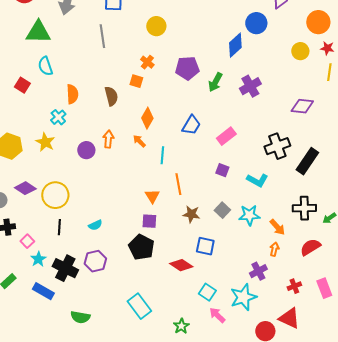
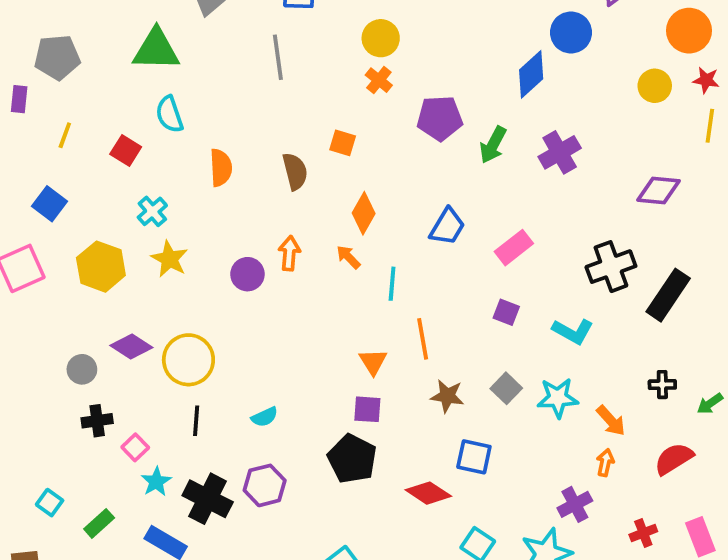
orange cross: (147, 62) -> (379, 80), moved
cyan cross: (58, 117) -> (152, 211), moved
black cross: (304, 208) -> (662, 385), size x0.6

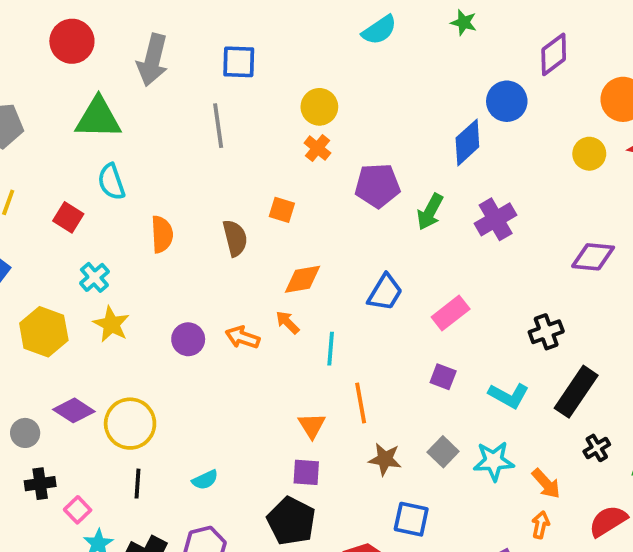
orange diamond: (364, 213) -> (302, 279), turned 51
orange arrow: (289, 253) -> (243, 337), moved, turned -76
black cross: (611, 267) -> (546, 332), size x0.7
black rectangle: (668, 295) -> (576, 392), moved
black cross: (662, 385) -> (597, 448), turned -30

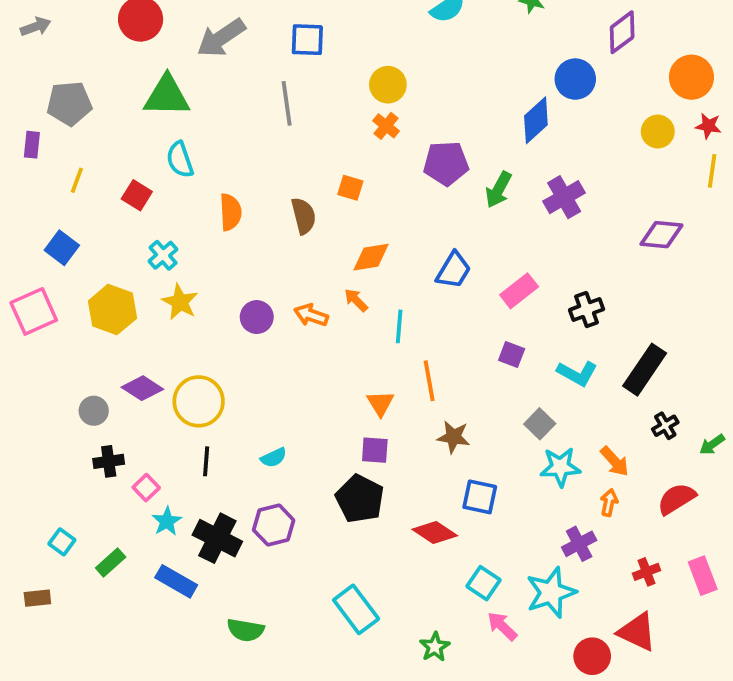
gray arrow: (153, 60) -> (221, 38), turned 42
black cross: (546, 332) -> (587, 310), moved
gray square: (443, 452) -> (540, 424), moved
cyan star: (494, 461) -> (560, 467), moved

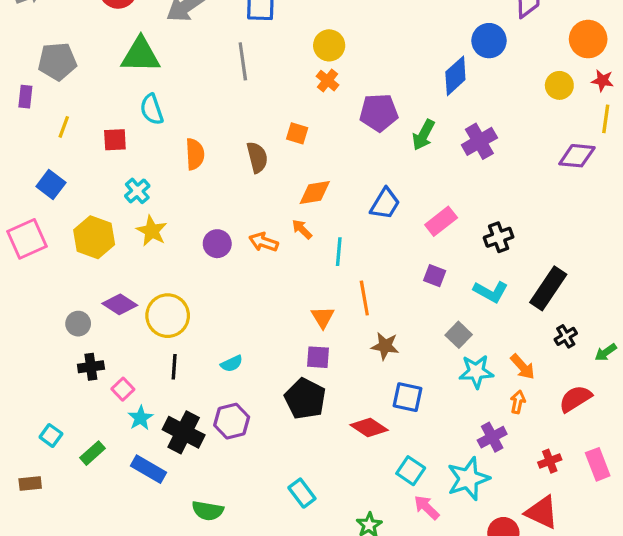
red square: (137, 195) -> (115, 140), turned -35
purple diamond: (661, 235) -> (577, 156), moved
cyan rectangle: (356, 609) -> (302, 493), size x0.7

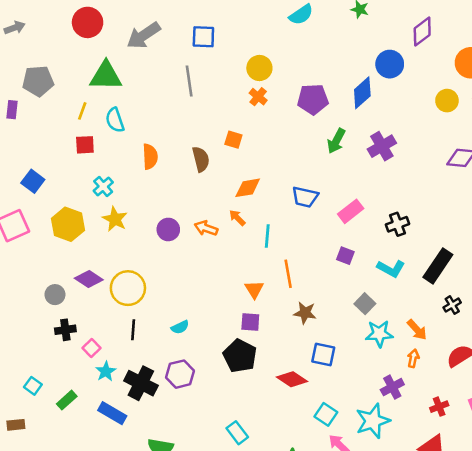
purple pentagon: (379, 113) -> (313, 99), moved
yellow line: (64, 127) -> (82, 111), moved
blue trapezoid: (385, 204) -> (305, 197), turned 72

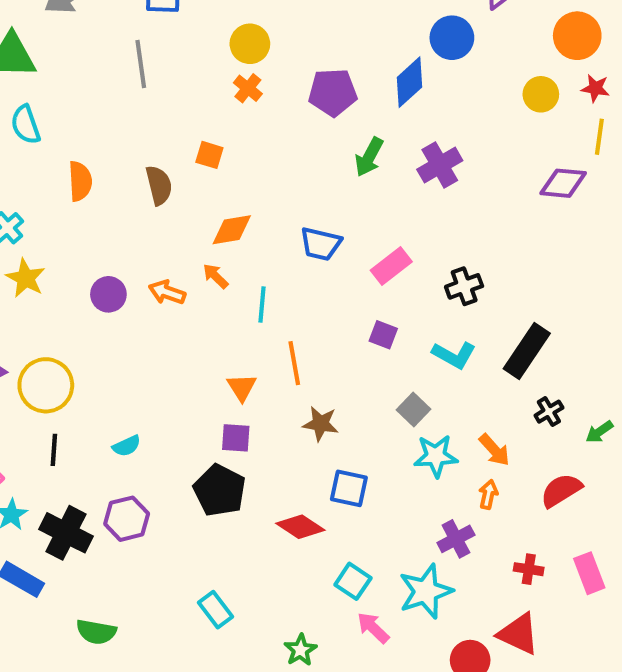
red cross: (439, 407) -> (529, 569), turned 30

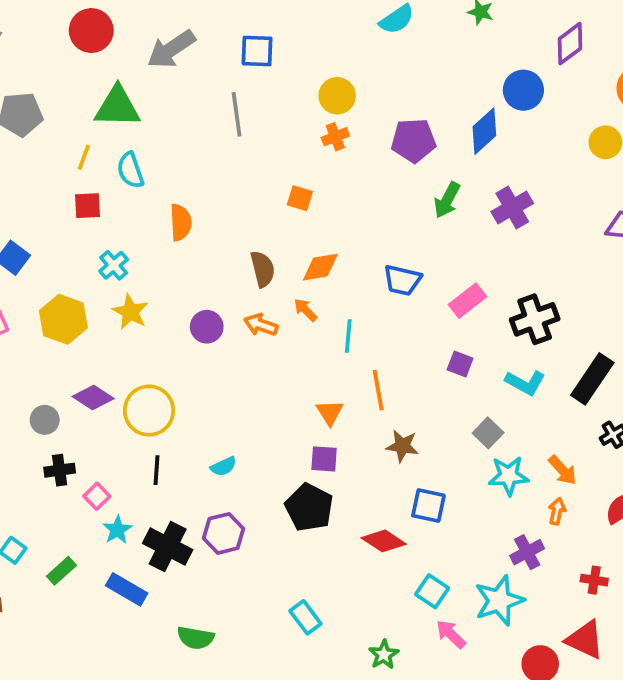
orange cross: (248, 88) -> (335, 137), turned 30
brown semicircle: (159, 185) -> (263, 269), moved
black cross: (464, 286) -> (535, 319), size x1.4

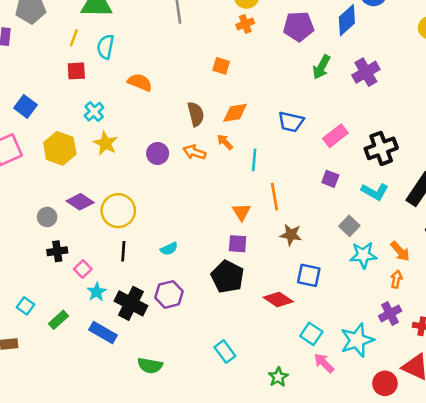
cyan semicircle: (130, 170) -> (106, 47), turned 30
orange semicircle: (181, 222) -> (140, 82), turned -65
purple cross: (527, 552) -> (390, 313), moved

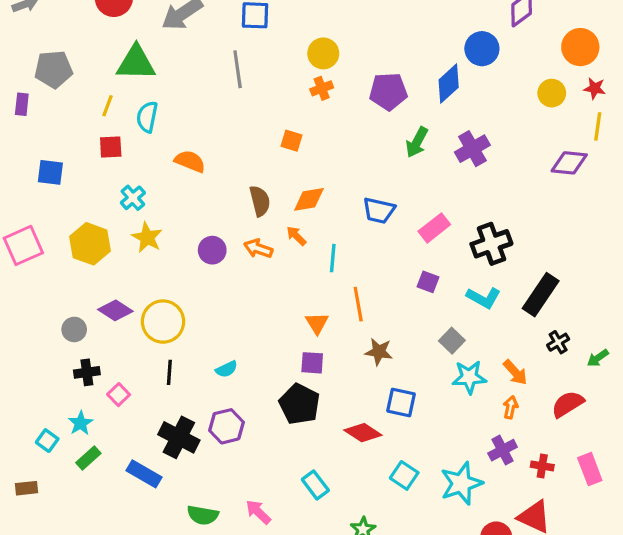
blue square: (26, 106) -> (50, 172), moved, turned -30
cyan star: (97, 292) -> (80, 423), moved
cyan rectangle: (225, 352) -> (315, 485), moved
pink arrow: (324, 363) -> (258, 512), moved

